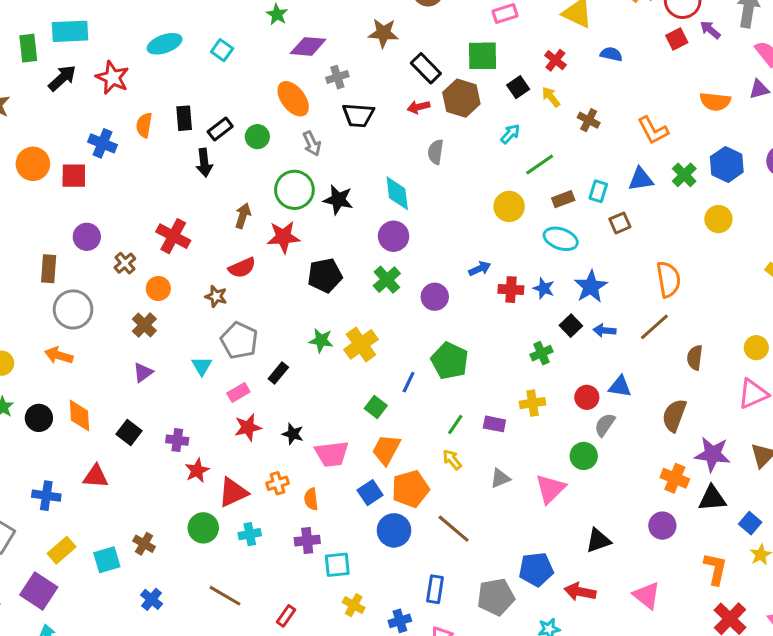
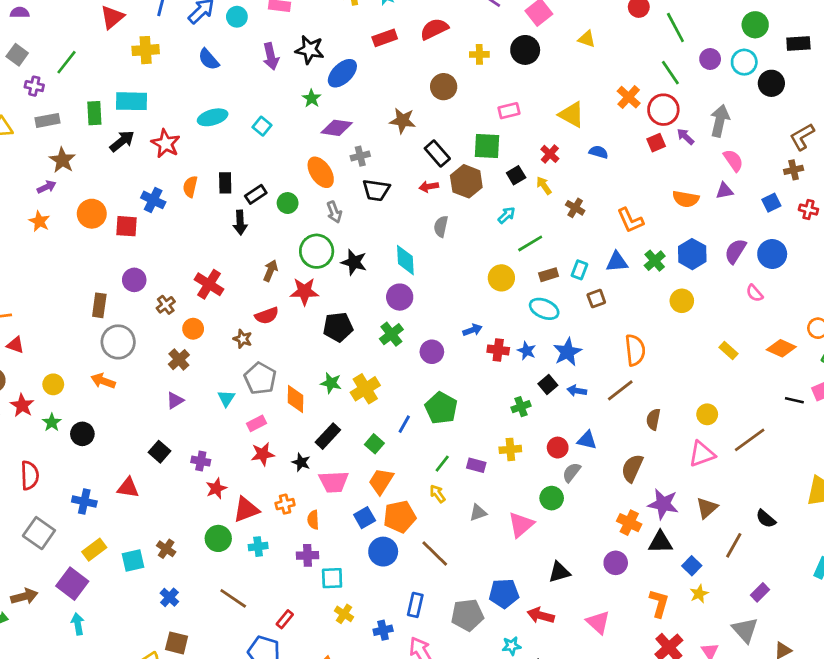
black rectangle: (278, 373) -> (328, 436), moved, size x1.4
orange diamond: (80, 416) -> (295, 399), moved

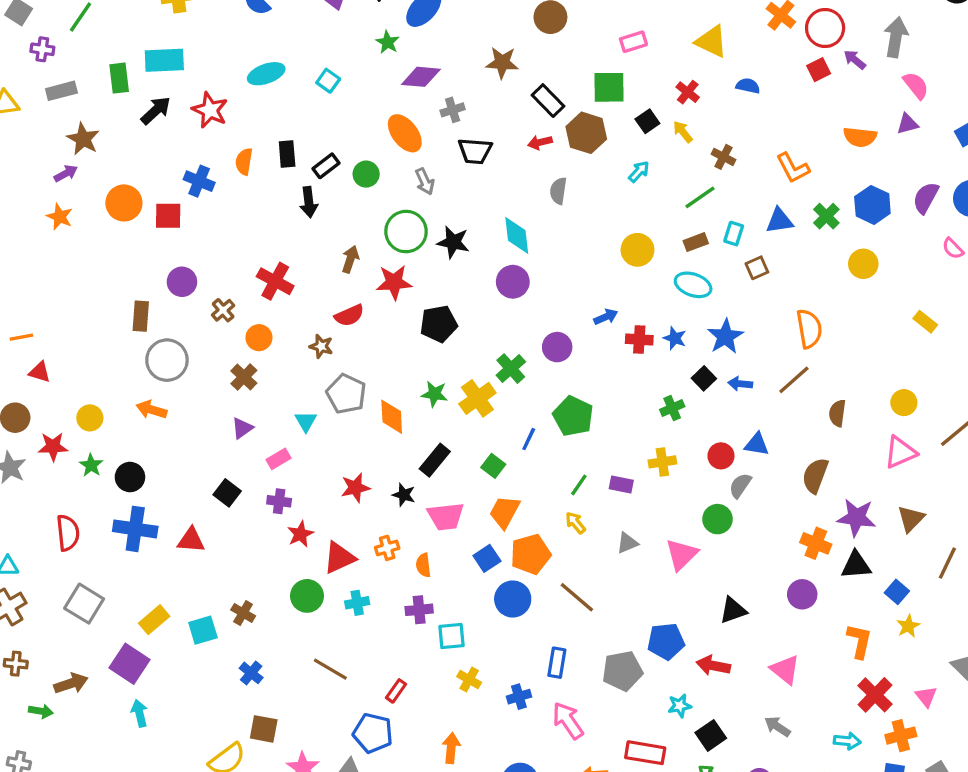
green line: (530, 243) -> (700, 197), moved
green cross: (391, 334) -> (511, 369), moved
red star: (22, 405) -> (53, 447), turned -30
pink rectangle: (256, 423) -> (279, 459), moved
blue cross: (84, 501) -> (135, 529), moved, size x1.4

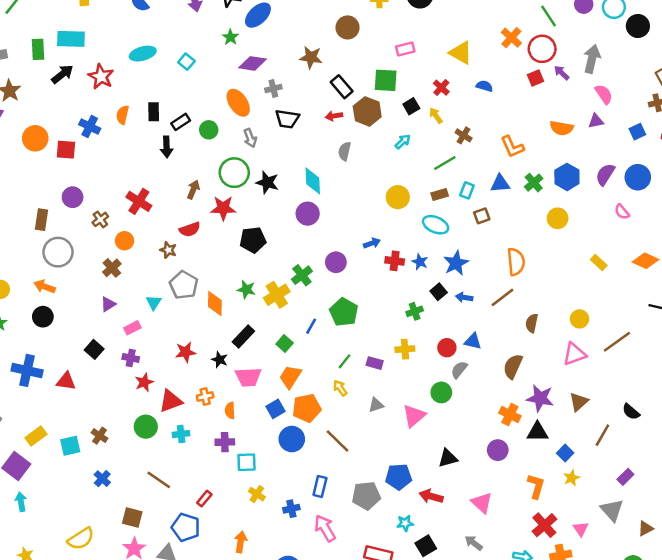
black circle: (130, 477) -> (43, 317), moved
brown square: (264, 729) -> (132, 518), moved

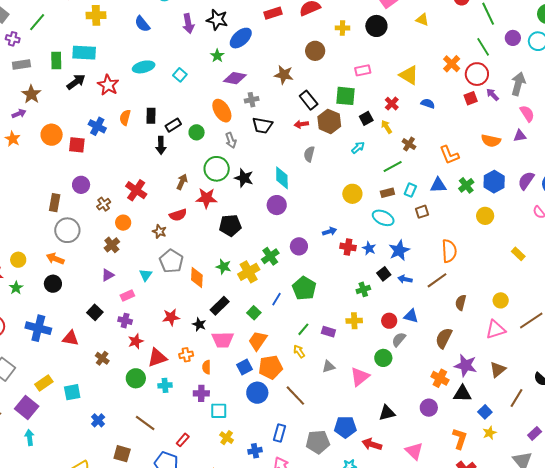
brown cross: (100, 436) -> (102, 358), moved

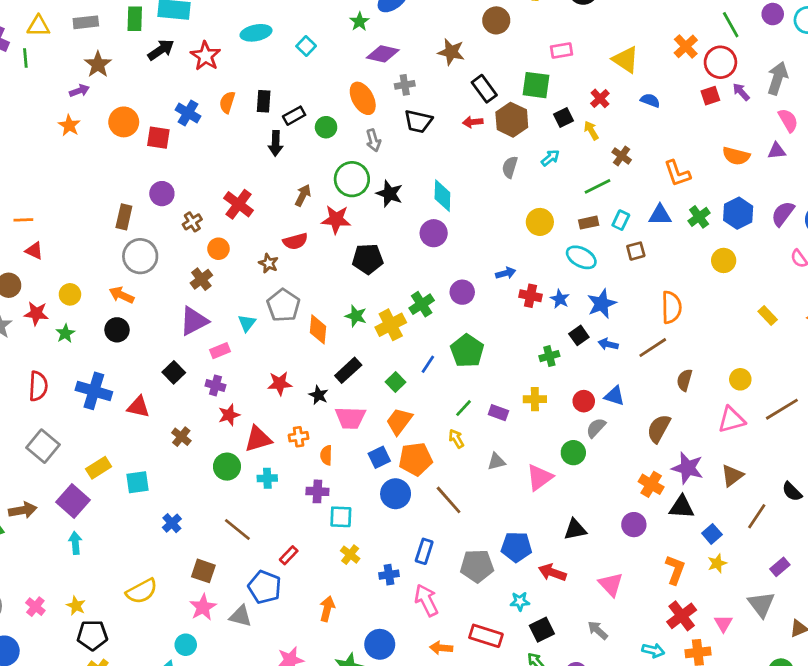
gray semicircle: (309, 154) -> (510, 167), moved
purple triangle: (108, 275) -> (194, 321), size x1.6

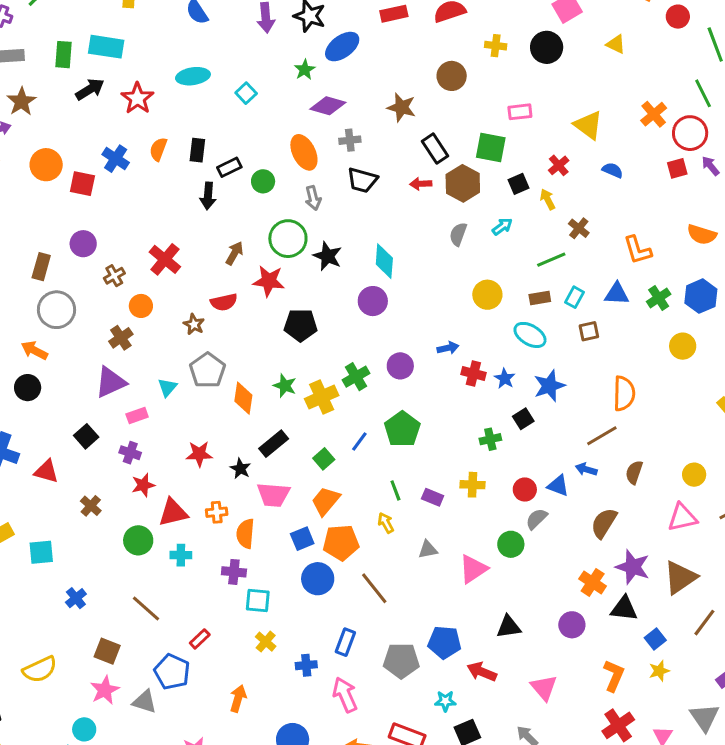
blue arrow: (608, 344) -> (586, 469), moved
green line: (464, 408) -> (395, 490), turned -66
orange semicircle: (326, 455) -> (245, 534), size x1.4
brown triangle: (732, 476) -> (680, 577), size x1.4

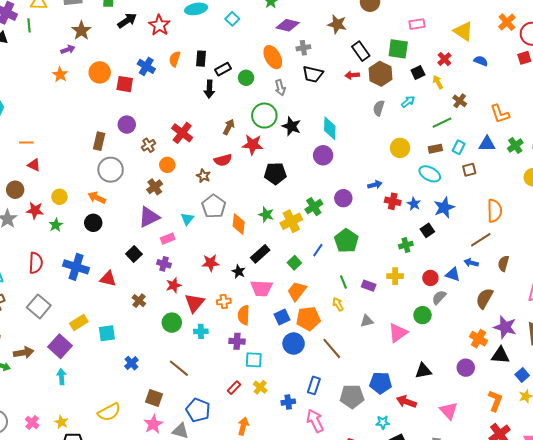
red triangle: (173, 512) -> (194, 303), turned -35
red rectangle: (200, 639) -> (234, 388), moved

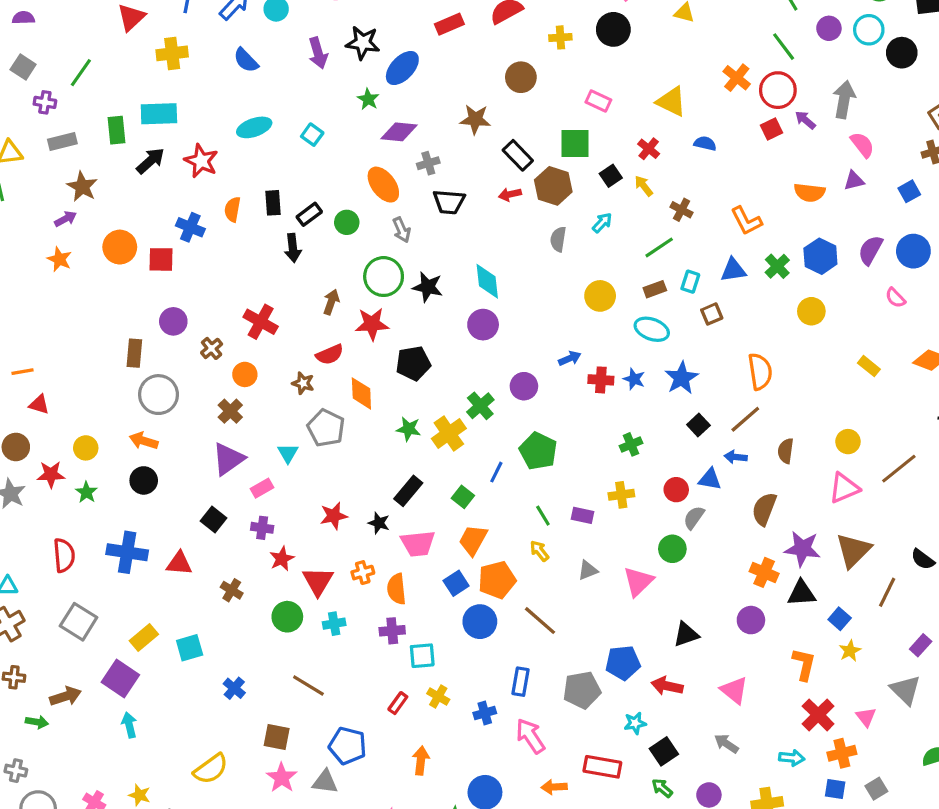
pink rectangle: (417, 24) -> (598, 101), turned 42
orange diamond: (239, 224) -> (361, 393), moved
black square: (427, 230) -> (698, 425), moved

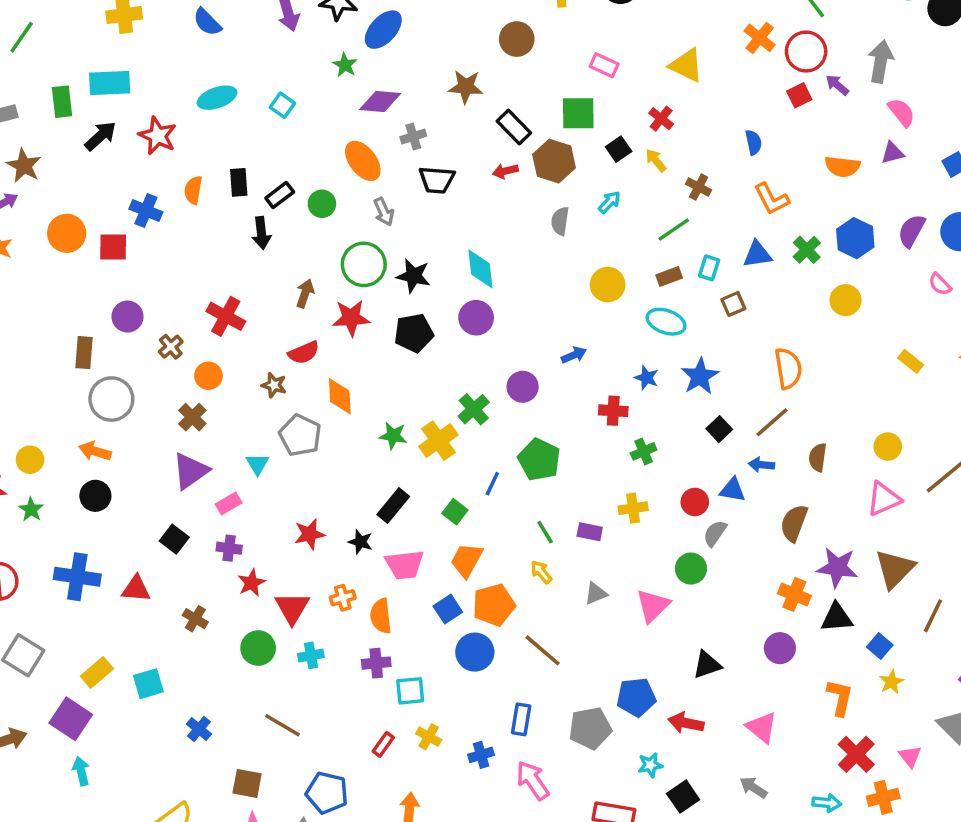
blue semicircle: (705, 143) -> (754, 142), moved, turned 65
black pentagon: (413, 363) -> (414, 333), moved
red cross: (601, 380) -> (613, 411), moved

